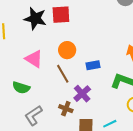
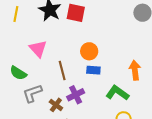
orange circle: (67, 50) -> (89, 51), moved
gray L-shape: (33, 115) -> (32, 93), moved

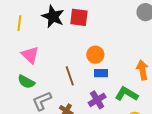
pink triangle: (38, 49) -> (30, 55), moved
purple cross: (76, 95) -> (97, 100), moved

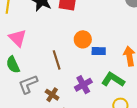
blue rectangle: (101, 73) -> (99, 51), moved
green semicircle: (26, 82) -> (13, 65), turned 36

